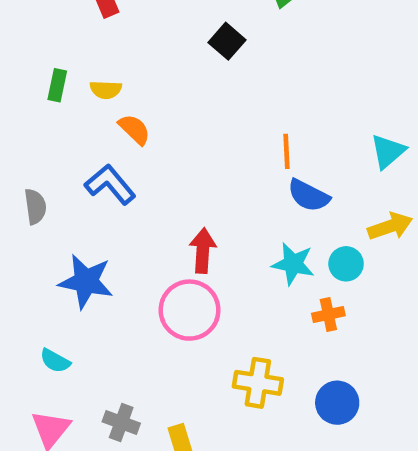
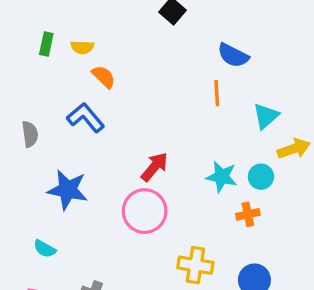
cyan triangle: (388, 151) -> (266, 116), moved
blue semicircle: (309, 195) -> (233, 55), moved
red arrow: (203, 251) -> (154, 167), turned 36

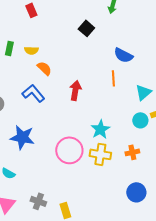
red arrow: (154, 167) -> (75, 90), moved, turned -30
cyan star: (222, 177) -> (100, 129), moved, turned 30
cyan circle: (261, 177) -> (140, 120), moved
yellow cross: (195, 265) -> (100, 154), moved

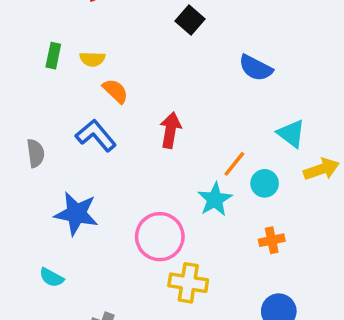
orange line: (113, 78) -> (234, 164), moved, turned 42
cyan triangle: (143, 92) -> (291, 134), turned -42
cyan circle: (140, 120) -> (265, 183), moved
yellow cross: (100, 154) -> (188, 283), moved

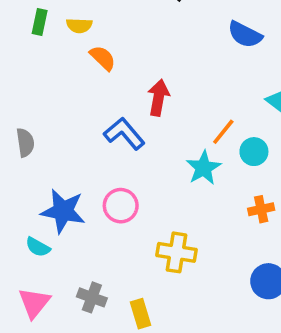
blue L-shape: (96, 135) -> (124, 134), moved
gray semicircle: (36, 153) -> (25, 143), moved
blue star: (76, 214) -> (63, 211), moved
pink circle: (160, 237) -> (121, 206), moved, size x0.7

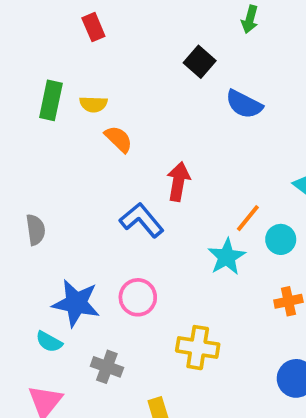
green rectangle: (40, 22) -> (51, 100), size x1.4
blue semicircle: (245, 35) -> (244, 104), moved
gray cross: (92, 297) -> (107, 367), moved

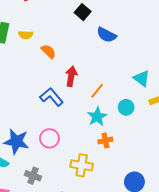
orange semicircle: (119, 139) -> (48, 51), moved
orange line: (248, 218) -> (97, 91), moved
orange cross: (288, 301) -> (105, 140), moved

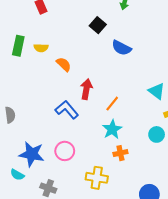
cyan circle: (126, 107) -> (157, 134), moved

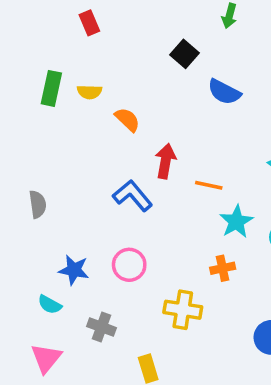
orange line: (112, 104) -> (209, 185), turned 63
cyan star: (112, 129) -> (236, 222), moved
blue star: (32, 154) -> (74, 270), size x0.7

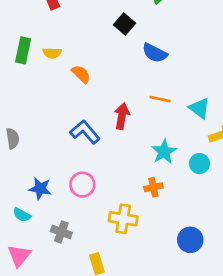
red arrow: (165, 161) -> (122, 116), moved
orange line: (209, 185) -> (160, 99), moved

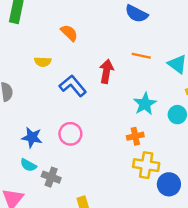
yellow semicircle: (52, 53) -> (43, 62), moved
cyan semicircle: (22, 215) -> (28, 165), moved
yellow cross: (123, 219) -> (146, 165), moved

